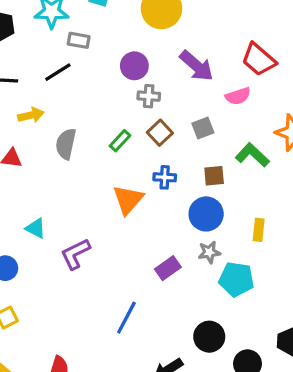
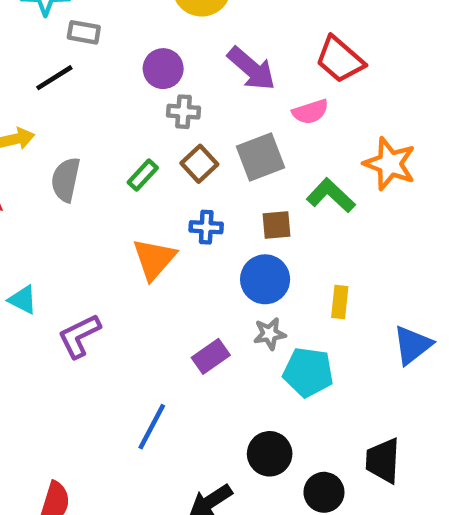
gray square: (203, 128) -> (261, 157), size x1.5

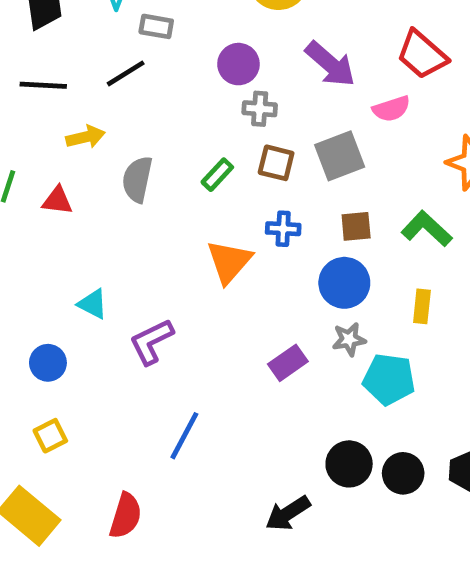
brown square: (199, 164) -> (276, 163), turned -33
green L-shape: (331, 195) -> (427, 229), moved
blue line: (152, 427) -> (184, 436), moved
black circle: (324, 492) -> (403, 473), moved

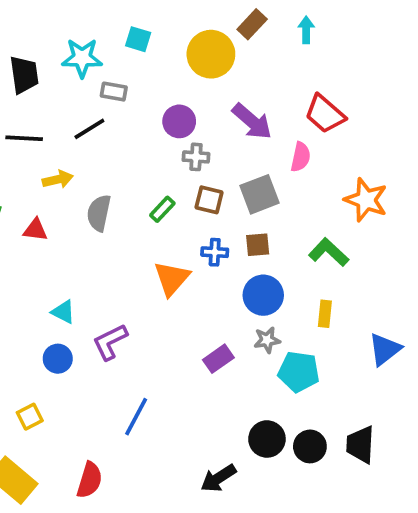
pink semicircle: (391, 109) -> (301, 157), turned -60
brown square: (356, 226) -> (258, 245), moved
blue circle: (48, 363) -> (58, 359), moved

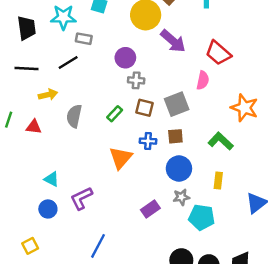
purple arrow: (252, 121) -> (173, 41), moved

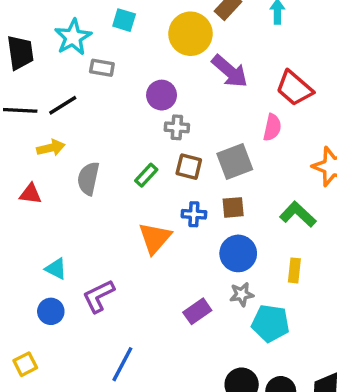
cyan star: (63, 17) -> (73, 37), turned -30
black line: (68, 62) -> (63, 105), moved

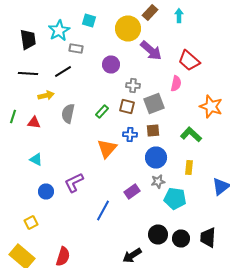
black line: (63, 105) -> (63, 72), moved
gray cross: (177, 127) -> (133, 86), moved
cyan triangle: (56, 269) -> (36, 160), moved
blue line: (122, 364) -> (103, 210), moved

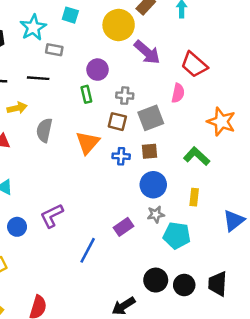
black line: (63, 72) -> (38, 78), turned 36
green rectangle: (102, 112) -> (86, 94), moved, turned -56
orange triangle: (107, 148) -> (88, 143), moved

